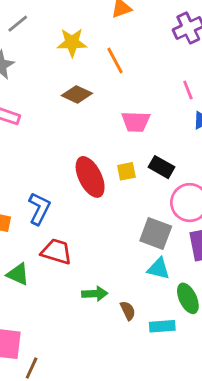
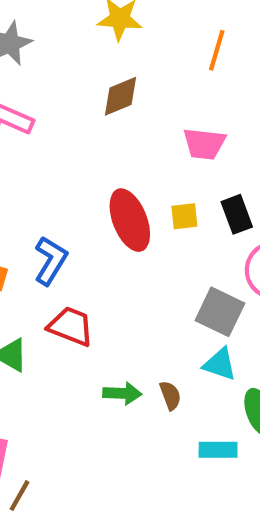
orange line: (115, 60) -> (217, 50), moved, turned 40
brown diamond: (77, 94) -> (121, 96), turned -52
black rectangle: (161, 167) -> (237, 214), turned 35
brown semicircle: (128, 311) -> (170, 395), moved

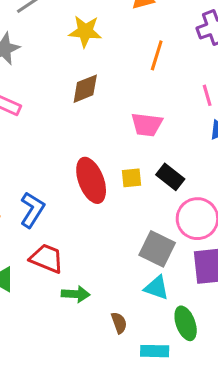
black rectangle: (237, 214) -> (170, 177), turned -32
green arrow: (122, 393) -> (76, 294), moved
brown semicircle: (170, 395) -> (119, 323), moved

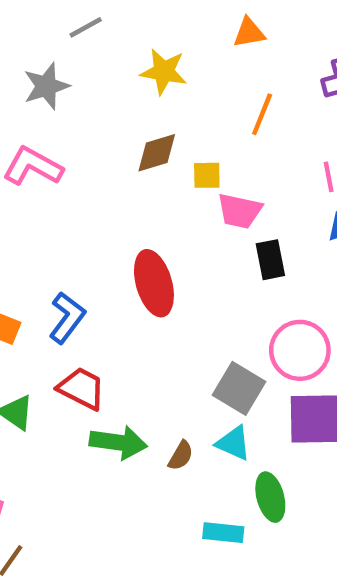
black rectangle: (170, 177) -> (270, 260), moved, turned 36
yellow square: (131, 178) -> (207, 175), moved
green arrow: (76, 294) -> (118, 442), size x1.4
brown semicircle: (119, 323) -> (181, 456), moved, turned 45

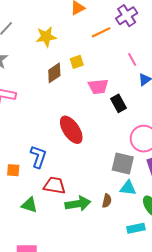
orange line: (262, 114) -> (101, 32), moved, turned 60
yellow square: (207, 175) -> (77, 62), moved

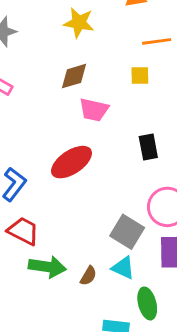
yellow square: (77, 62) -> (140, 76), moved
pink trapezoid: (98, 87) -> (94, 110), moved
red ellipse: (71, 130) -> (72, 162), turned 72

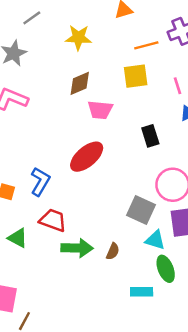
yellow square: (140, 76) -> (136, 76), size x1.5
cyan triangle: (123, 268) -> (155, 240), moved

